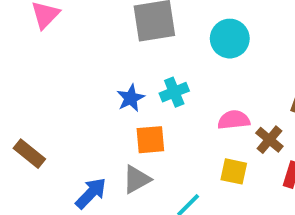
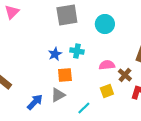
cyan cross: (174, 92) -> (77, 51), turned 32
yellow square: (234, 171) -> (107, 91), turned -32

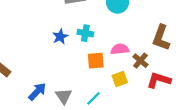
orange square: (65, 75) -> (96, 61), moved
gray triangle: (58, 95) -> (64, 96), moved, turned -35

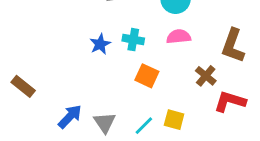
pink semicircle: (120, 49) -> (179, 37), moved
orange square: (96, 61) -> (147, 76), turned 30
yellow square: (120, 79) -> (174, 120), moved, turned 35

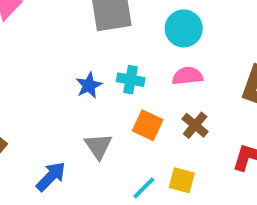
brown cross: (206, 76) -> (195, 125), moved
gray triangle: (105, 123) -> (98, 146), moved

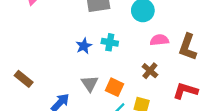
pink semicircle: (187, 76) -> (159, 40), moved
orange square: (148, 125) -> (115, 87), moved

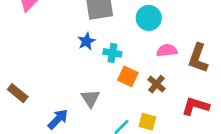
blue star: (84, 46) -> (86, 41), moved
orange square: (115, 87) -> (128, 76), moved

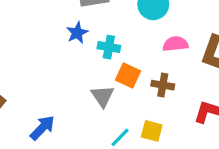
brown cross: (156, 84) -> (163, 85), turned -30
gray triangle: (90, 98) -> (103, 96), moved

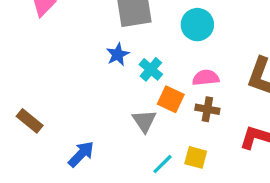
pink semicircle: (175, 44) -> (206, 78), moved
cyan cross: (109, 47) -> (151, 69), turned 30

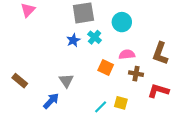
cyan cross: (151, 69) -> (95, 37), moved
brown cross: (207, 109) -> (136, 74), moved
gray triangle: (144, 121) -> (66, 81), moved

